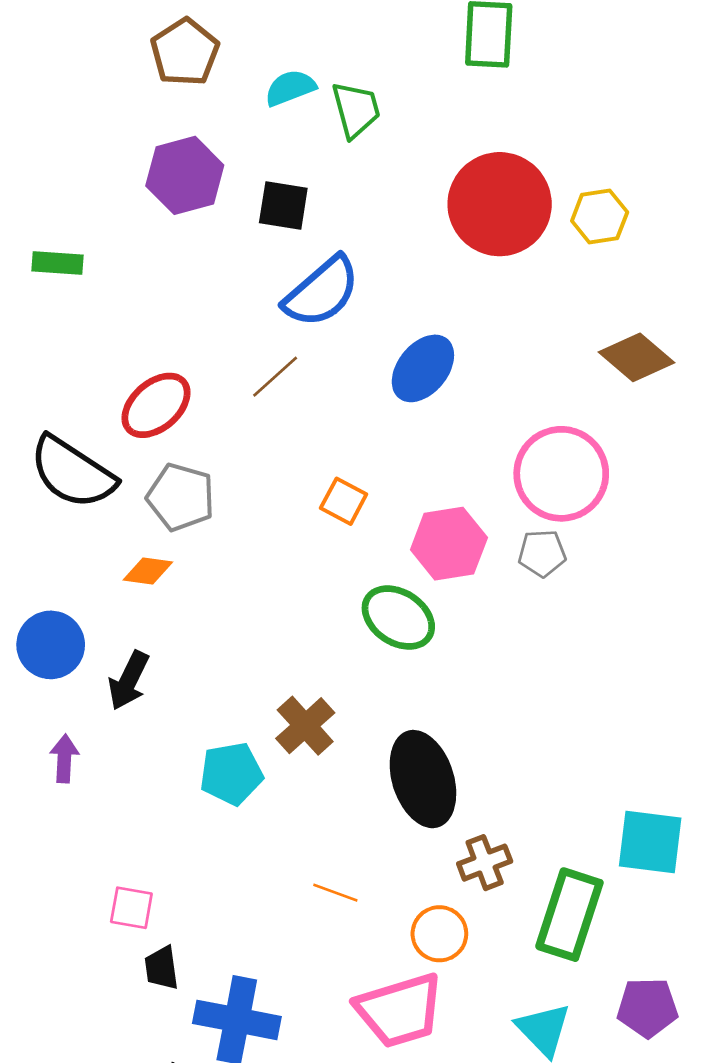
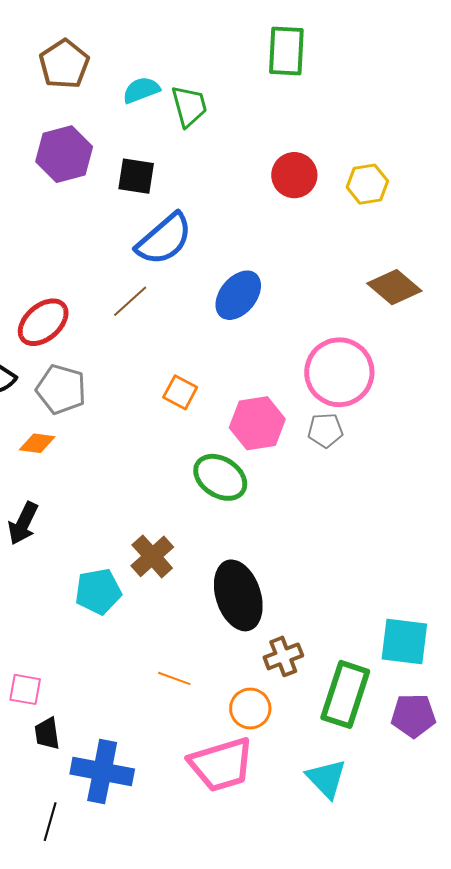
red circle: (500, 204) -> (294, 175), size x0.6
purple pentagon: (647, 1008) -> (413, 715), moved

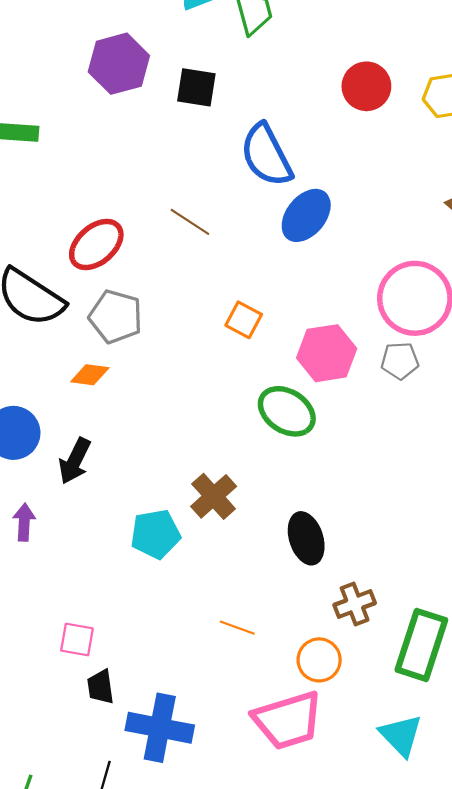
blue semicircle: (164, 239) -> (266, 155), moved, turned 104
brown line: (130, 301) -> (190, 222), turned 75
black ellipse: (238, 595) -> (306, 538), size x0.7

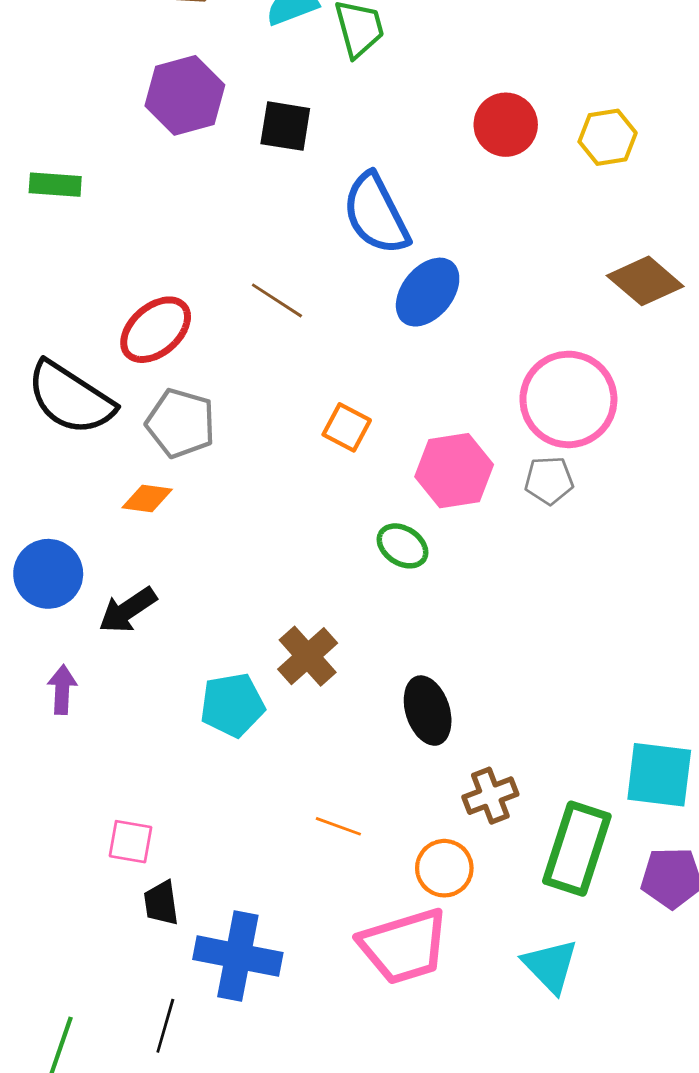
green ellipse: (287, 411) -> (402, 546), size x0.7
black arrow: (75, 461) -> (128, 610), turned 30

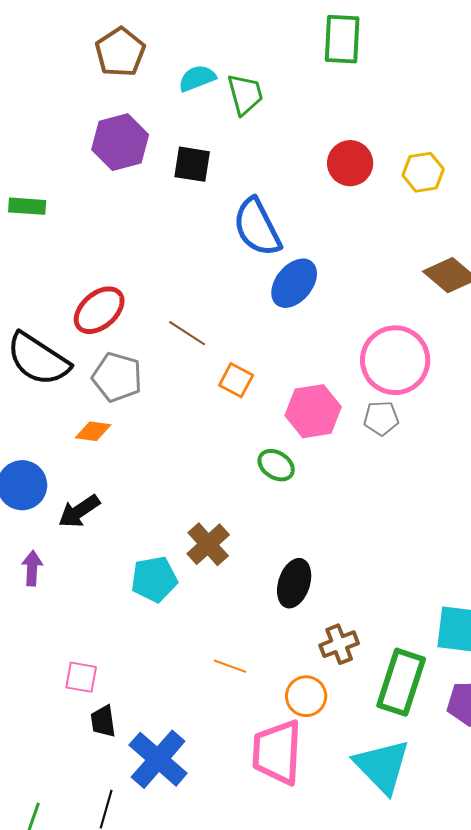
brown line: (277, 300) -> (187, 333), moved
black ellipse: (428, 711) -> (294, 583), turned 36
pink trapezoid: (404, 946) -> (277, 752), turned 110
blue cross: (238, 956) -> (158, 759), turned 30
cyan triangle: (550, 966) -> (382, 766), size x1.4

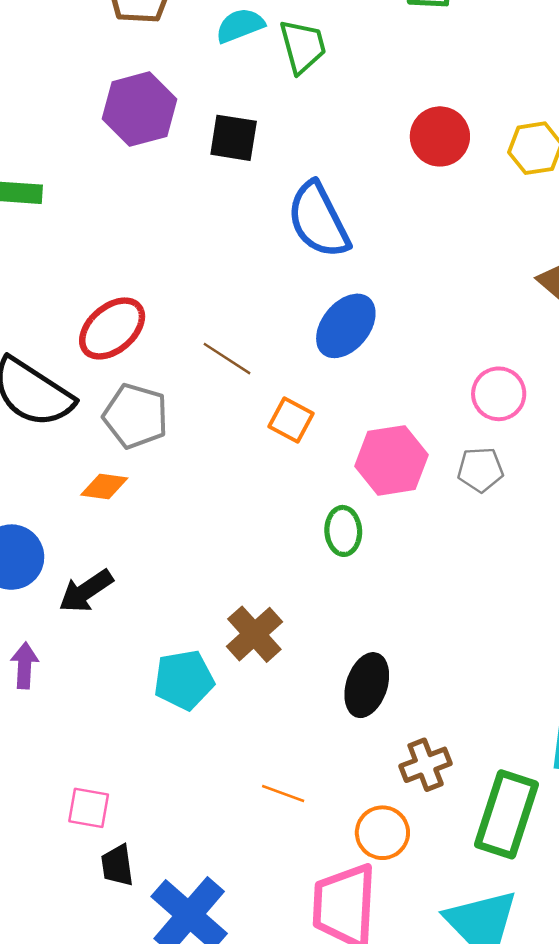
blue ellipse: (294, 283) -> (346, 326), moved
pink circle: (395, 360) -> (499, 394), size x0.6
green ellipse: (276, 465) -> (343, 531), turned 54

